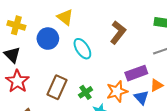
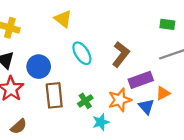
brown L-shape: (118, 32) -> (121, 54), moved
blue circle: (48, 39) -> (39, 67), moved
brown rectangle: (57, 87) -> (54, 95), turned -30

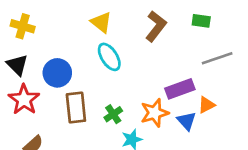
yellow triangle: (63, 19) -> (101, 22), moved
green rectangle: (167, 24) -> (201, 21), moved
brown L-shape: (121, 54) -> (156, 26), moved

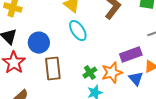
green cross: (113, 114) -> (90, 73), moved

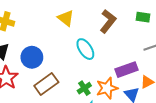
cyan ellipse: (78, 31) -> (85, 49), moved
brown rectangle: (53, 69) -> (46, 84), turned 60

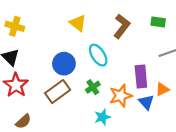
blue circle: (32, 57) -> (64, 64), moved
purple rectangle: (127, 70) -> (141, 76), turned -75
green cross: (84, 88) -> (93, 87), moved

